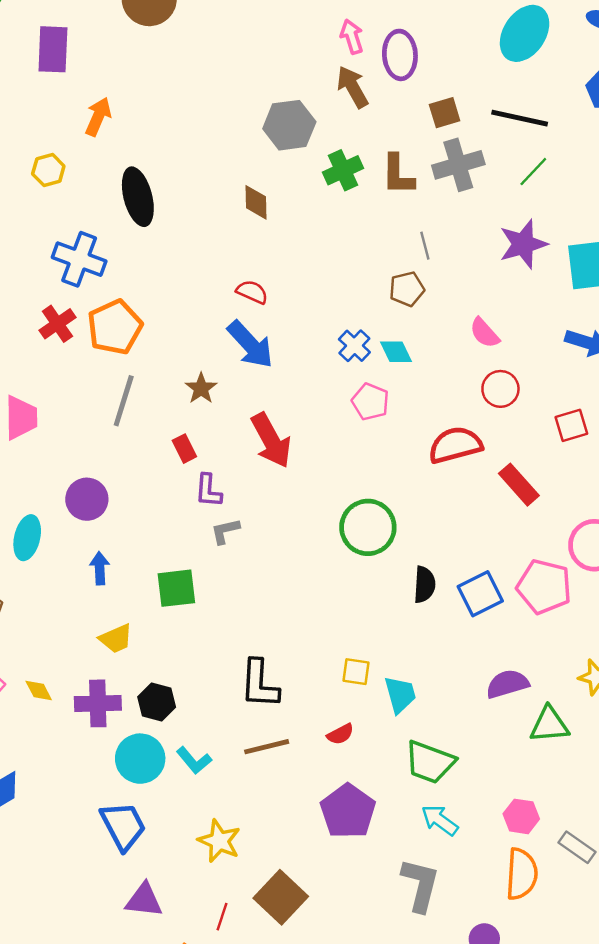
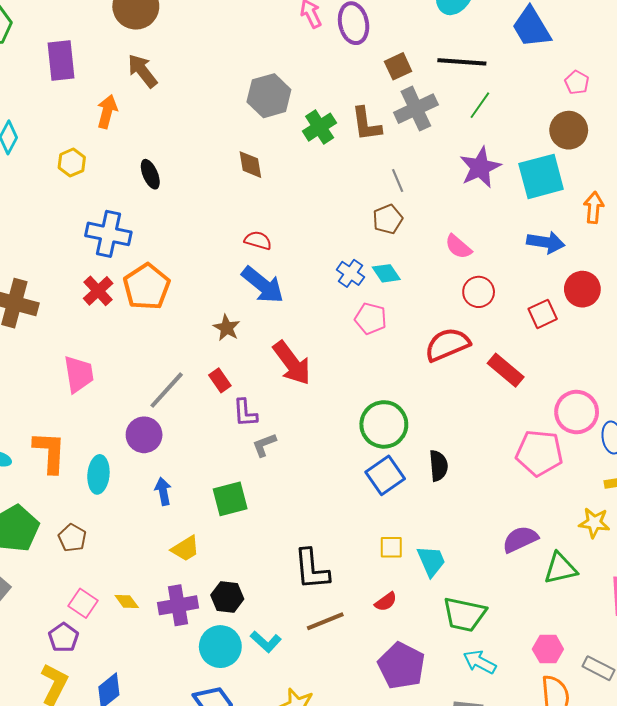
brown arrow: (353, 87) -> (142, 71), moved
black ellipse: (138, 197) -> (150, 174), size x0.6
gray line: (124, 401) -> (167, 390), moved, turned 33
blue square: (480, 594) -> (385, 475), moved

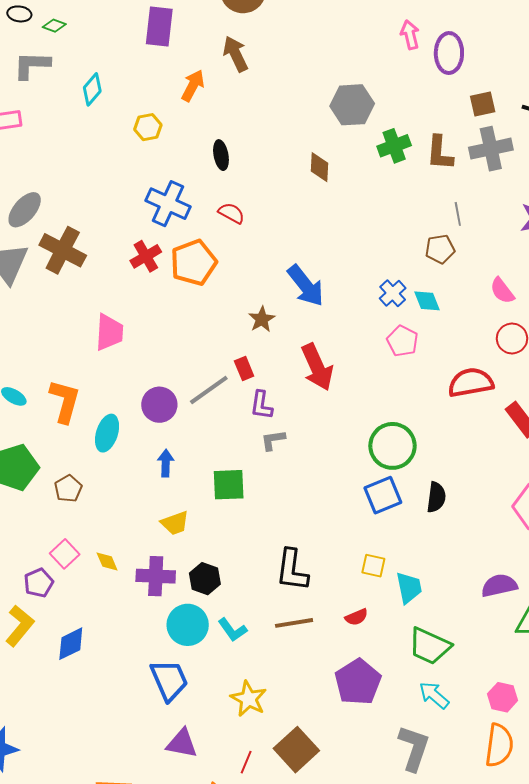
red semicircle: (258, 240) -> (231, 213), moved
gray line: (167, 390) -> (209, 390), moved

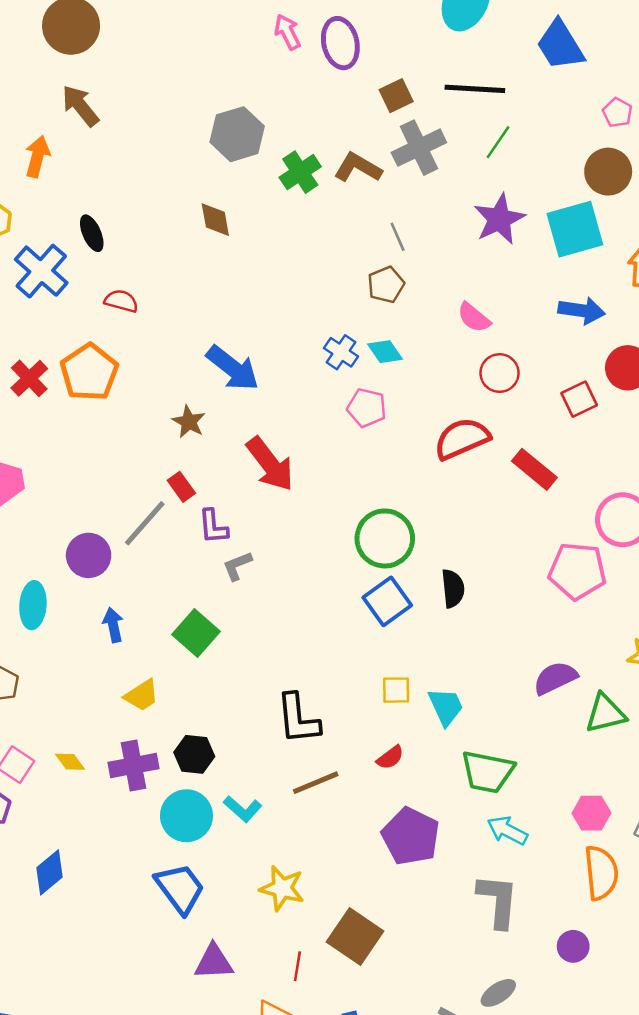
brown L-shape: (440, 153) -> (358, 168), turned 129
blue cross: (168, 204) -> (41, 271), moved, turned 30
green square: (229, 485) -> (196, 633), turned -33

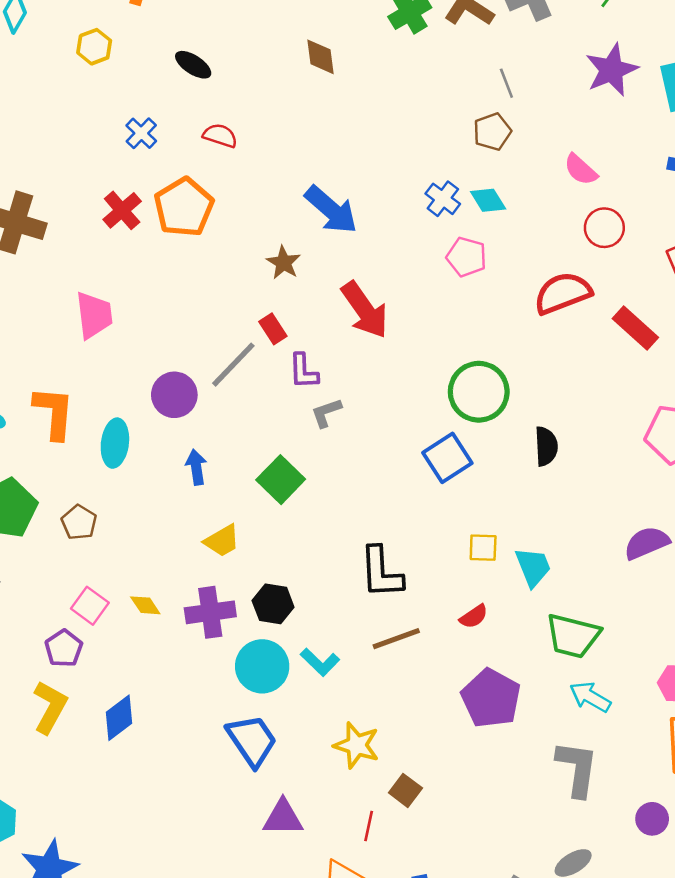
black ellipse: (92, 233) -> (193, 65), turned -36
blue cross: (41, 271) -> (141, 133), moved, size x0.6
blue square: (387, 601) -> (447, 458), moved
brown square: (355, 937) -> (405, 790), moved, size x0.6

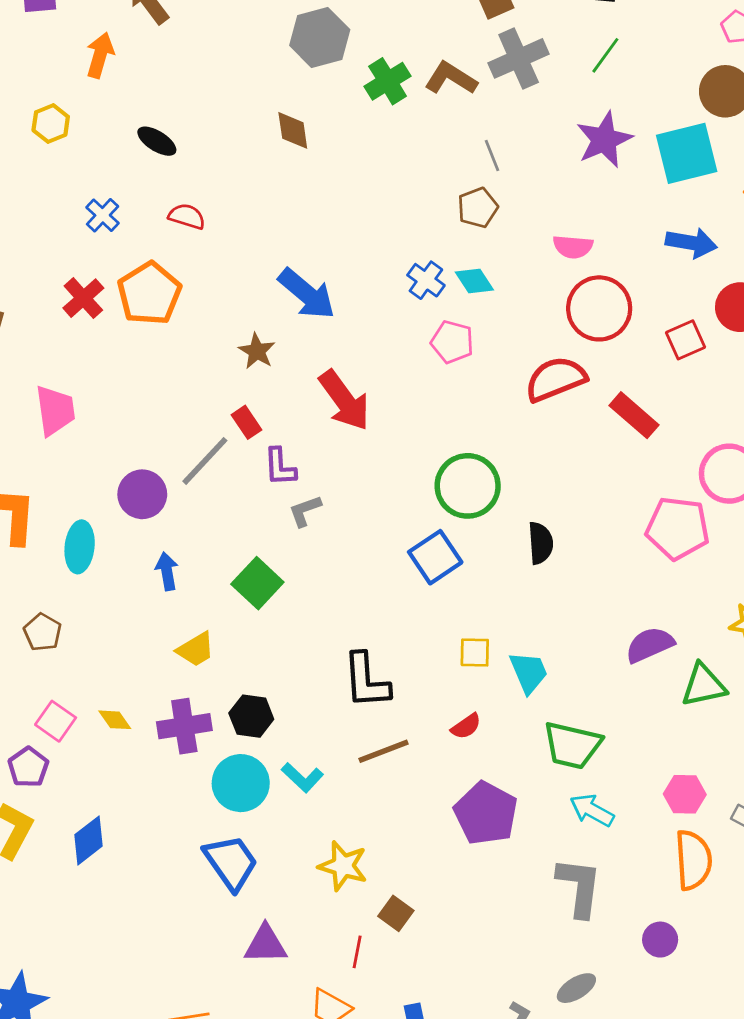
pink semicircle: (581, 170) -> (573, 247), turned -36
red circle: (604, 228) -> (599, 308), size x1.5

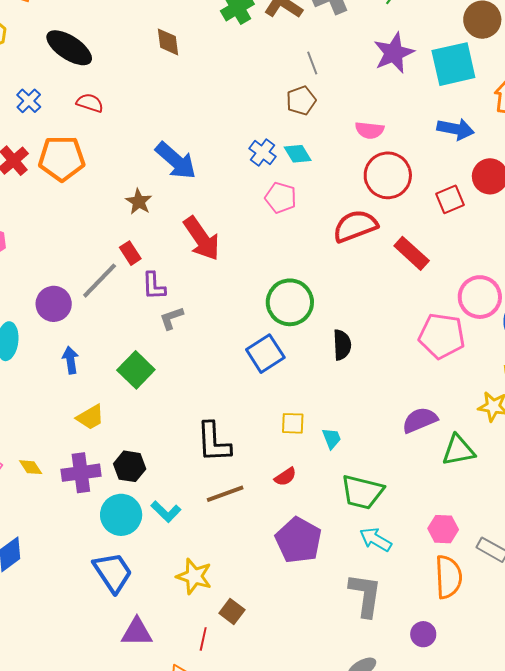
black ellipse: (157, 141) -> (69, 48), size x1.6
orange pentagon: (149, 294) -> (62, 158), turned 30
cyan trapezoid: (529, 672) -> (332, 438), size x0.7

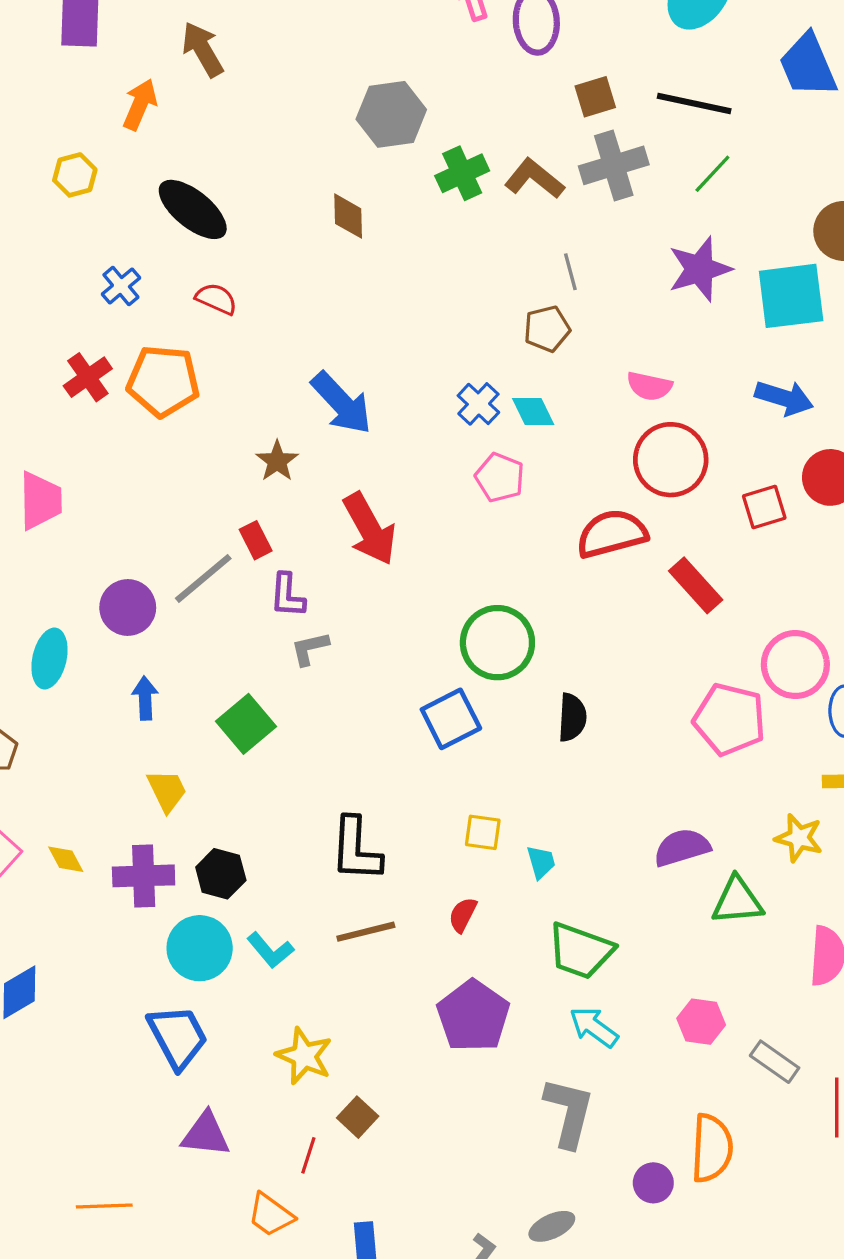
yellow trapezoid: (90, 417) -> (167, 791), turned -92
red semicircle: (285, 477) -> (463, 915), turned 145
orange semicircle: (448, 577) -> (712, 1148), moved

